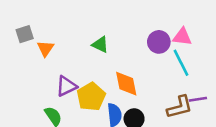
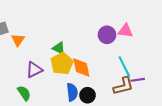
green triangle: (100, 45) -> (59, 48), moved
cyan line: (181, 63) -> (124, 67), moved
yellow pentagon: (91, 97) -> (62, 63), moved

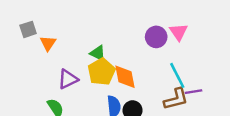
pink triangle: (125, 31) -> (179, 32), turned 49

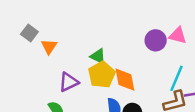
gray square: (28, 29) -> (29, 33), turned -35
pink triangle: (179, 32) -> (178, 35), turned -42
cyan line: (177, 75) -> (176, 78), turned 50

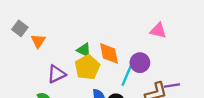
purple circle: (156, 40) -> (140, 63), moved
cyan line: (176, 78) -> (127, 74), moved
orange diamond: (125, 80) -> (109, 53), moved

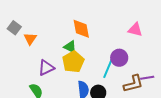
orange diamond: (109, 53) -> (81, 29), moved

